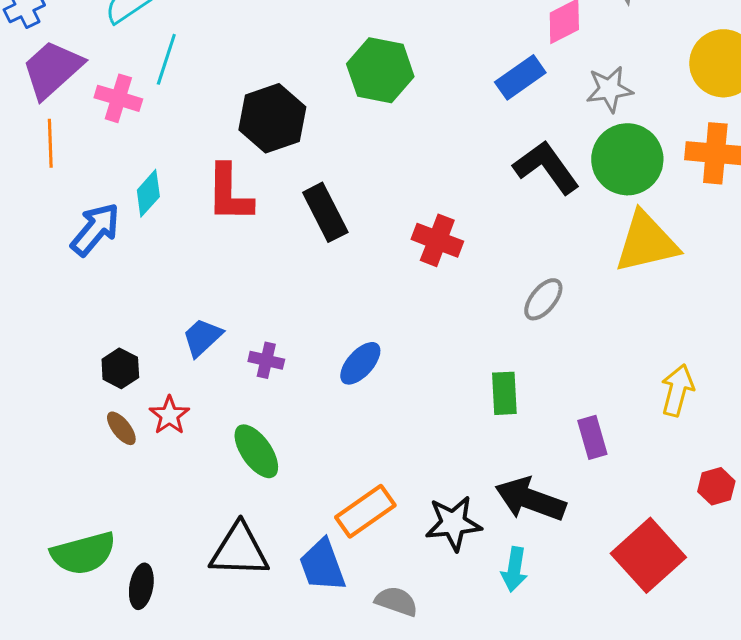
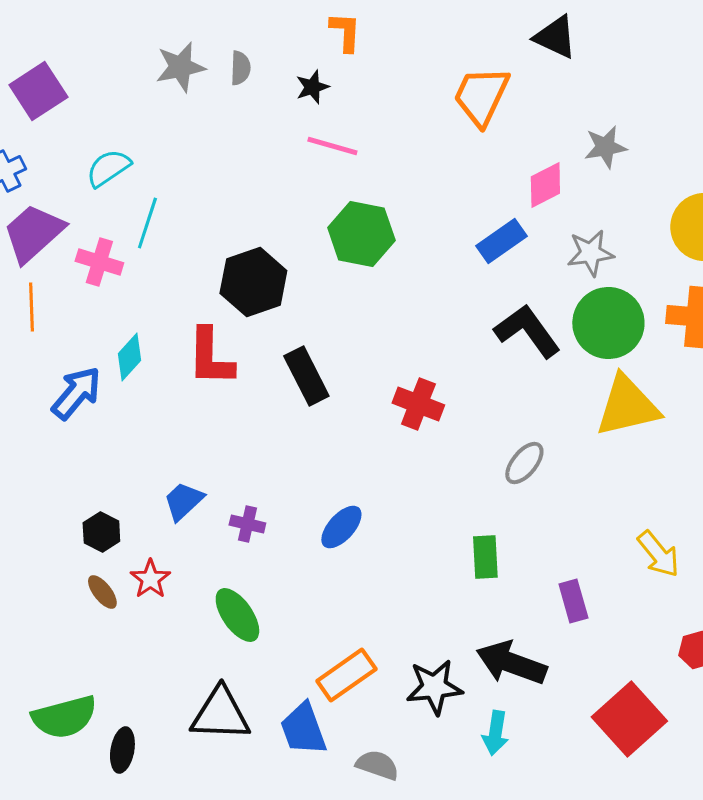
yellow arrow: (677, 390) -> (658, 554), turned 126

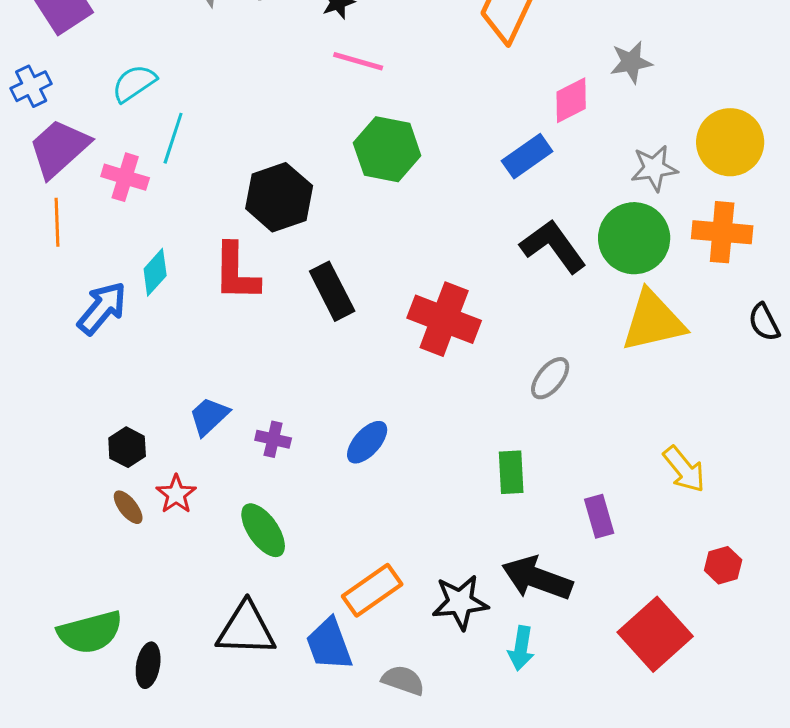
gray star: (590, 253) -> (654, 168), moved
red cross: (418, 404) -> (444, 319), size x1.4

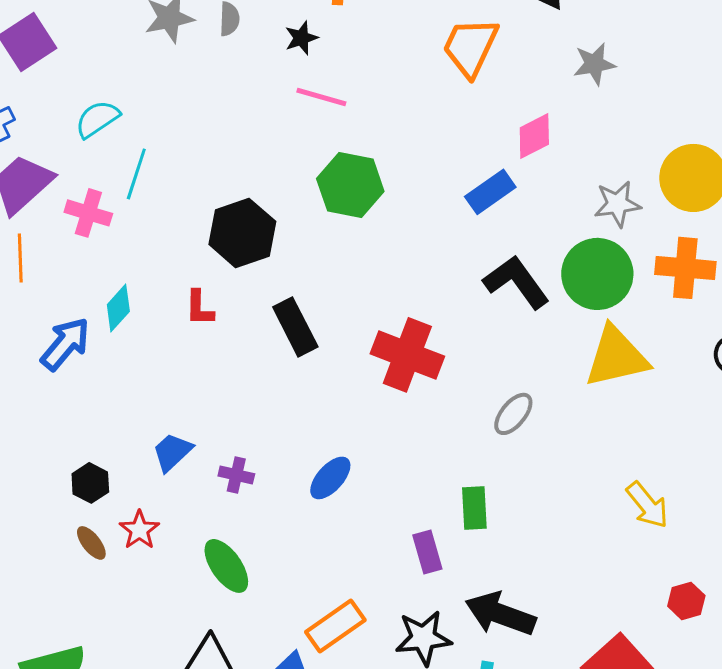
gray star: (631, 62) -> (594, 64), moved
red L-shape: (236, 272) -> (199, 308), size x0.6
purple rectangle: (599, 516) -> (427, 552), moved

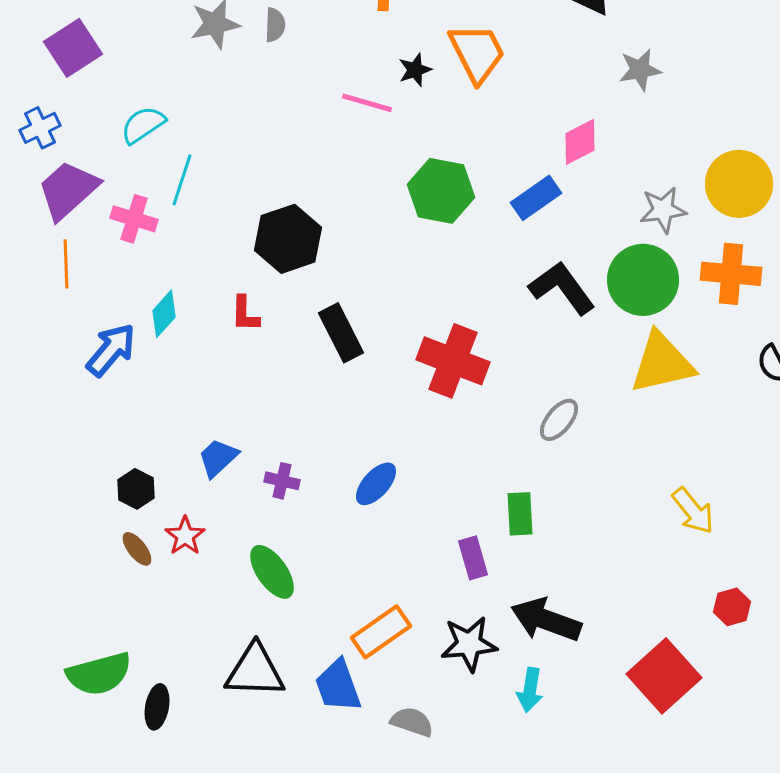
black star: (301, 38) -> (415, 70), moved
orange trapezoid: (470, 47) -> (477, 53), moved, turned 128
green hexagon: (350, 185) -> (441, 191), moved

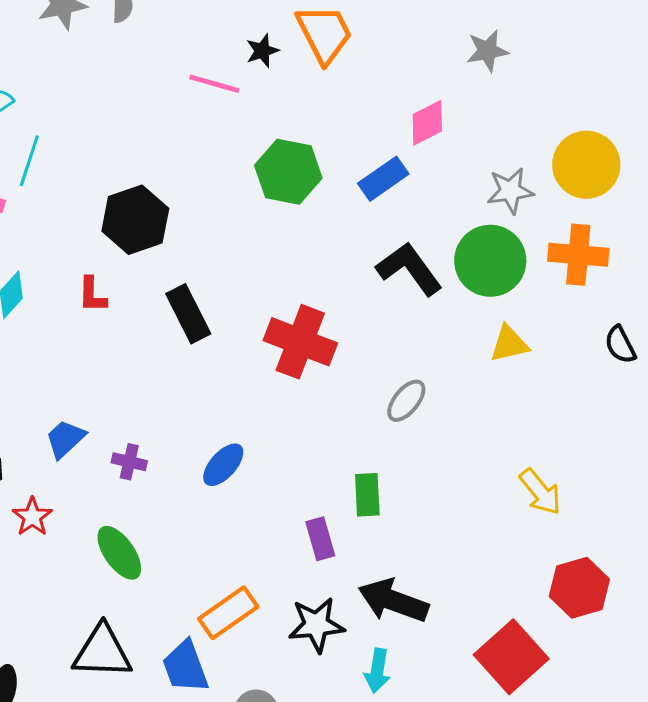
yellow triangle: (662, 363) -> (509, 344), size x0.6
red hexagon: (732, 607) -> (579, 588), size x1.6

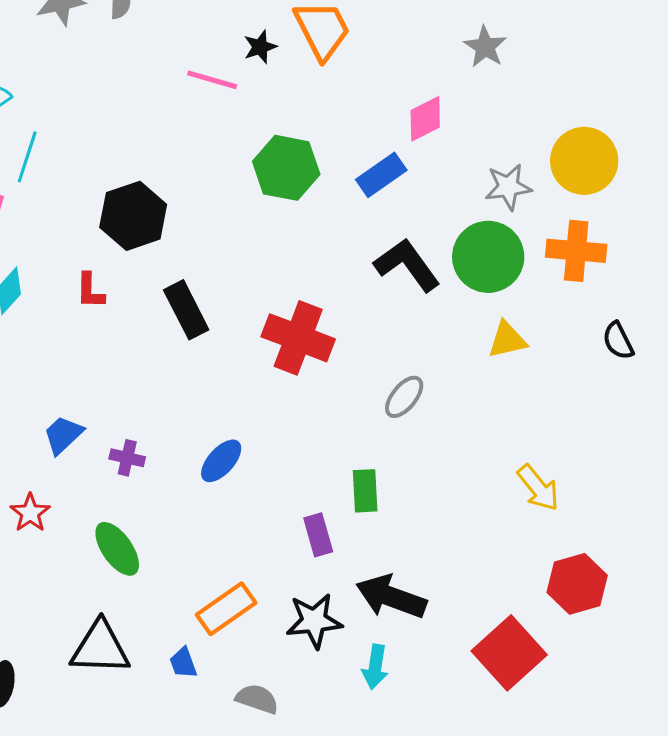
gray star: (487, 51) -> (485, 47), turned -30
blue trapezoid: (185, 667) -> (183, 663), size x0.6

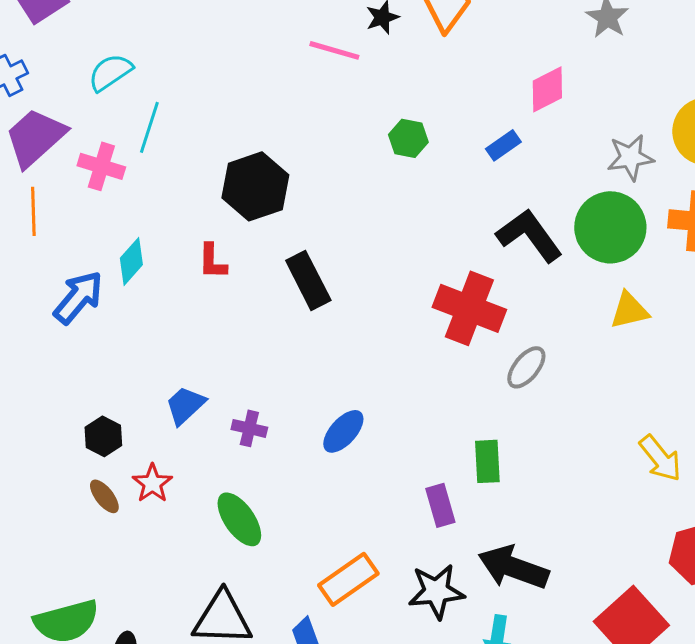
green hexagon: (286, 168) -> (408, 138), size x0.6
blue rectangle: (381, 175) -> (503, 145), size x0.7
red cross: (298, 338) -> (469, 308), moved

